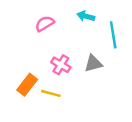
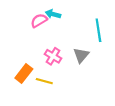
cyan arrow: (86, 16) -> (53, 14), moved
gray triangle: (93, 63) -> (81, 55), turned -35

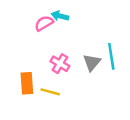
cyan line: (98, 30) -> (111, 56), moved
orange rectangle: (24, 74) -> (27, 83), turned -42

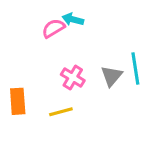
orange rectangle: (27, 83) -> (18, 101), moved
yellow line: (50, 92) -> (61, 112), turned -30

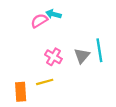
orange rectangle: (18, 101) -> (21, 92), moved

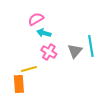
cyan arrow: (53, 14) -> (44, 33), moved
yellow line: (45, 82) -> (29, 69), moved

